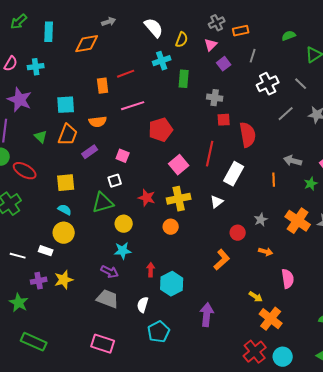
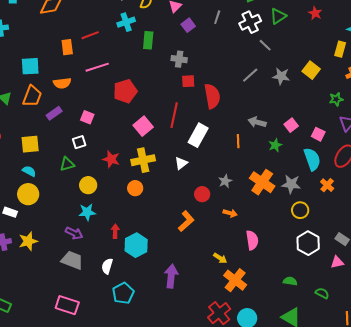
white cross: (268, 84) -> (250, 22), moved
green triangle: (103, 203) -> (67, 164), size x0.7

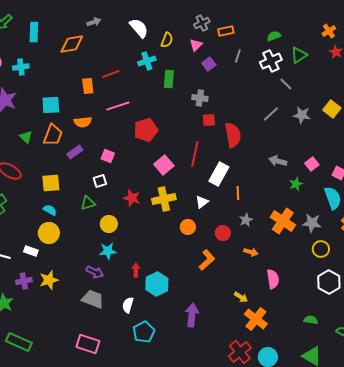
orange line: (238, 141) -> (238, 193), moved
orange circle: (135, 188) -> (188, 227), moved

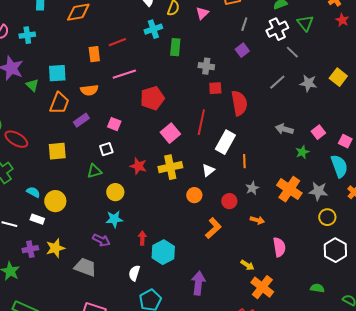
green triangle: (299, 55) -> (305, 23), turned -36
purple square: (209, 64) -> (242, 50), moved
green triangle: (26, 137) -> (32, 85), moved
cyan semicircle: (50, 210) -> (33, 192), moved
gray trapezoid: (93, 299) -> (85, 267), moved

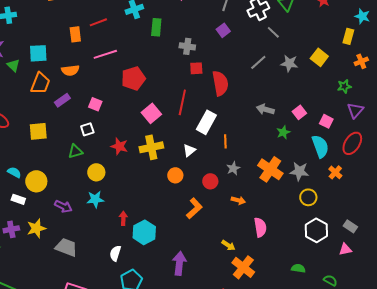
purple arrow: (101, 240) -> (63, 206), moved

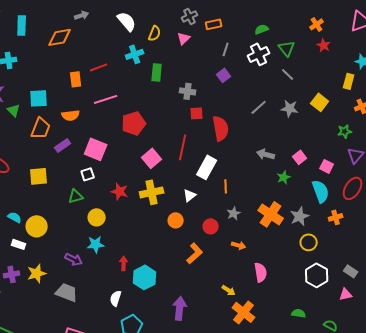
gray line: (273, 32) -> (288, 74), moved
pink square: (95, 104) -> (96, 149), size x1.6
gray star: (299, 171) -> (300, 216), turned -30
orange cross: (335, 172) -> (336, 217), turned 32
purple arrow: (63, 206) -> (74, 259), moved

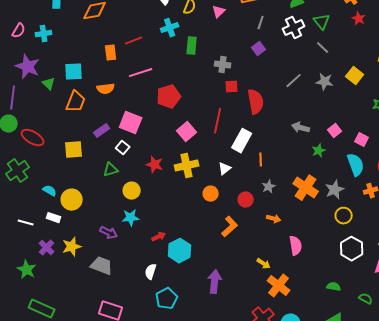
purple rectangle: (63, 145) -> (102, 131), moved
white square: (88, 174) -> (123, 148), turned -32
red arrow: (124, 263) -> (159, 237), turned 64
purple cross: (12, 274) -> (47, 248), turned -35

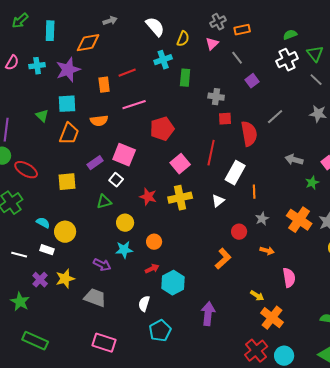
gray line: (261, 23) -> (237, 58), moved, turned -56
purple star: (28, 67) -> (68, 70), moved, turned 30
gray line: (294, 81) -> (275, 117), moved
orange circle: (211, 194) -> (154, 242), moved

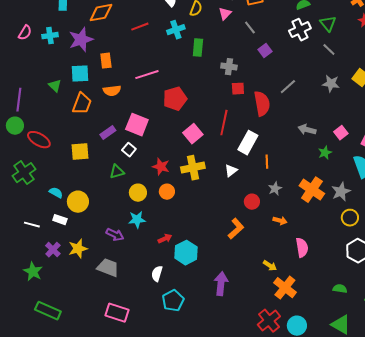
red line: (127, 73) -> (140, 27), moved
orange rectangle: (104, 85) -> (106, 61), moved
orange circle: (154, 242) -> (167, 192), moved

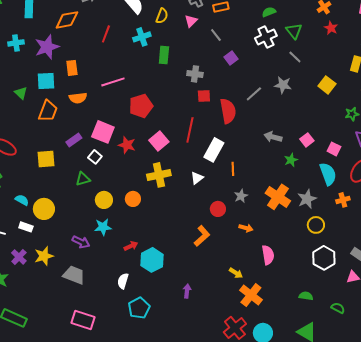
red line: (140, 27) -> (106, 34), turned -48
gray star: (331, 84) -> (283, 85), moved
red star: (161, 167) -> (127, 145), moved
purple arrow: (221, 284) -> (187, 291), size x0.6

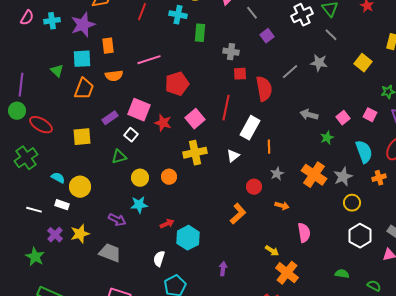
cyan cross: (142, 37) -> (178, 15), turned 30
pink square: (334, 149) -> (370, 115), moved

